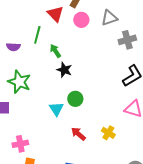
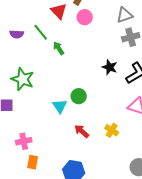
gray triangle: (109, 18) -> (125, 15), moved
green line: (37, 35) -> (41, 32), turned -54
purple semicircle: (13, 47) -> (17, 34), moved
black star: (64, 70) -> (110, 67), moved

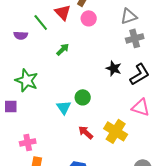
green line: (41, 32) -> (41, 22), moved
green arrow: (59, 48) -> (63, 49), turned 80
yellow cross: (112, 130) -> (116, 131), size x1.6

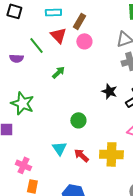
cyan triangle: (64, 107) -> (59, 148), moved
yellow cross: (116, 131) -> (111, 154), turned -30
pink cross: (28, 142) -> (23, 165), turned 35

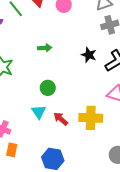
green arrow: (58, 72) -> (45, 48), moved, turned 40
green circle: (78, 120) -> (48, 88), moved

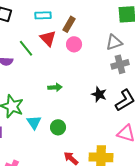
cyan triangle: (39, 112) -> (34, 122), moved

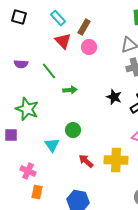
cyan rectangle: (43, 15) -> (58, 18), turned 49
green line: (26, 48) -> (49, 71), moved
cyan triangle: (34, 122) -> (52, 145), moved

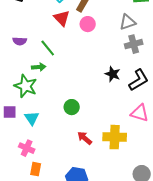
green arrow: (70, 90) -> (39, 67), moved
cyan triangle: (52, 145) -> (32, 118), moved

